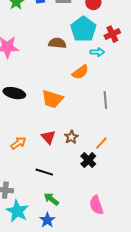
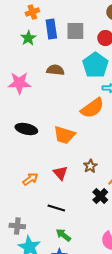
brown semicircle: (57, 43) -> (55, 70), moved
orange semicircle: (80, 72) -> (92, 108), size x1.4
brown star: (71, 137) -> (90, 166), moved

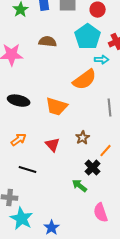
orange arrow: (30, 179) -> (19, 140), moved
black line: (56, 208) -> (28, 170), moved
green arrow: (63, 235) -> (80, 186), moved

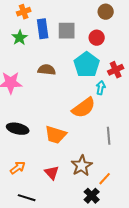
cyan arrow: (102, 60) -> (101, 88), turned -80
brown star: (83, 138) -> (82, 166), size x1.5

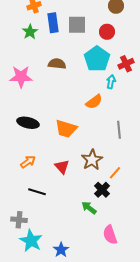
orange semicircle: (84, 108) -> (94, 102), size x0.7

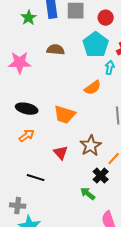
orange arrow: (28, 162) -> (27, 136), moved

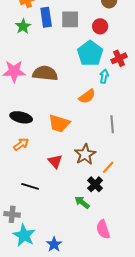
brown semicircle: (56, 50) -> (45, 73), moved, size x1.4

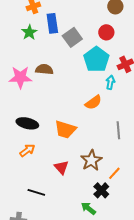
gray square: (70, 19) -> (72, 37), moved, turned -36
brown semicircle: (45, 73) -> (44, 69), moved, size x0.7

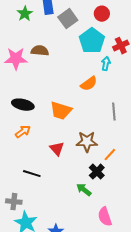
brown star: (91, 160) -> (87, 142), turned 30

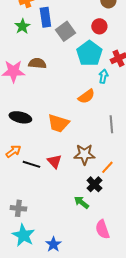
orange arrow: (23, 132) -> (13, 151), moved
black line: (32, 174) -> (31, 164), moved
gray cross: (14, 202) -> (18, 208), moved

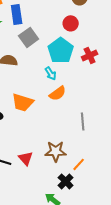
gray square: (65, 31) -> (29, 37), moved
cyan arrow: (103, 76) -> (51, 73), moved, turned 136
orange trapezoid: (58, 123) -> (23, 102), moved

